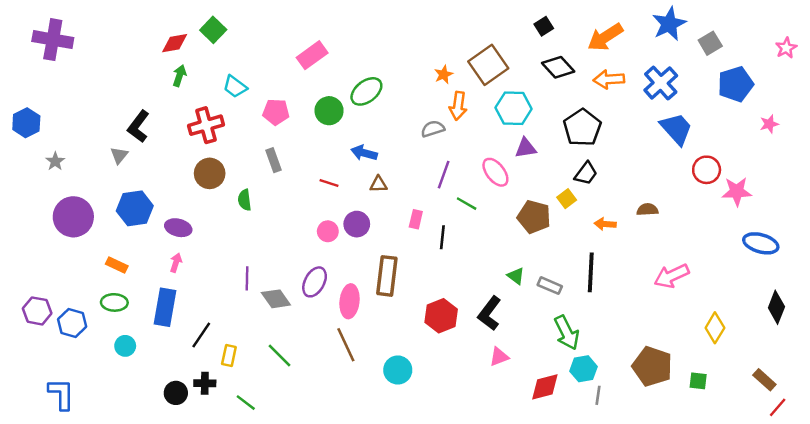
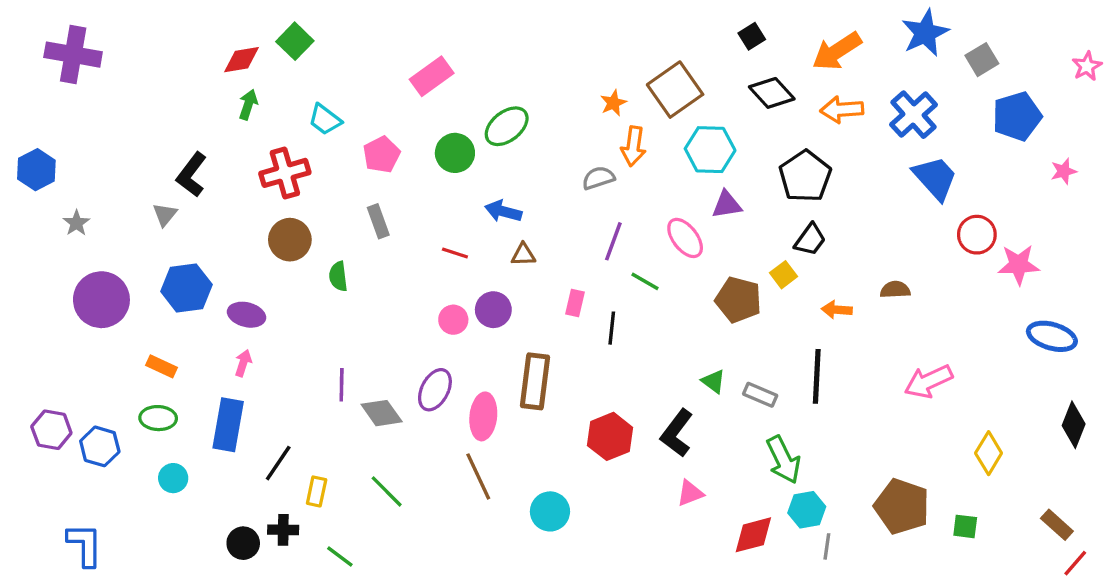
pink pentagon: (276, 112) -> (382, 155), turned -30

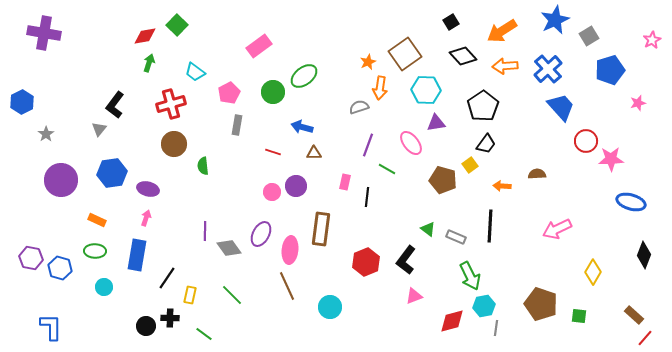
gray rectangle: (378, 221) -> (237, 125), moved, turned 30

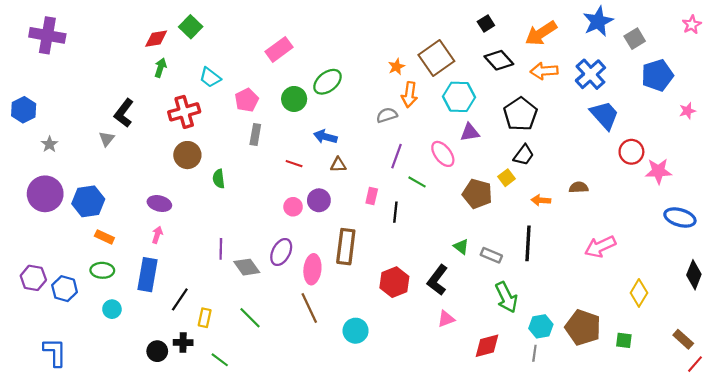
pink star: (652, 40) -> (692, 25), moved
blue hexagon: (112, 173) -> (88, 201), moved
purple circle: (61, 180) -> (45, 194), moved
cyan hexagon: (484, 306) -> (541, 326), moved

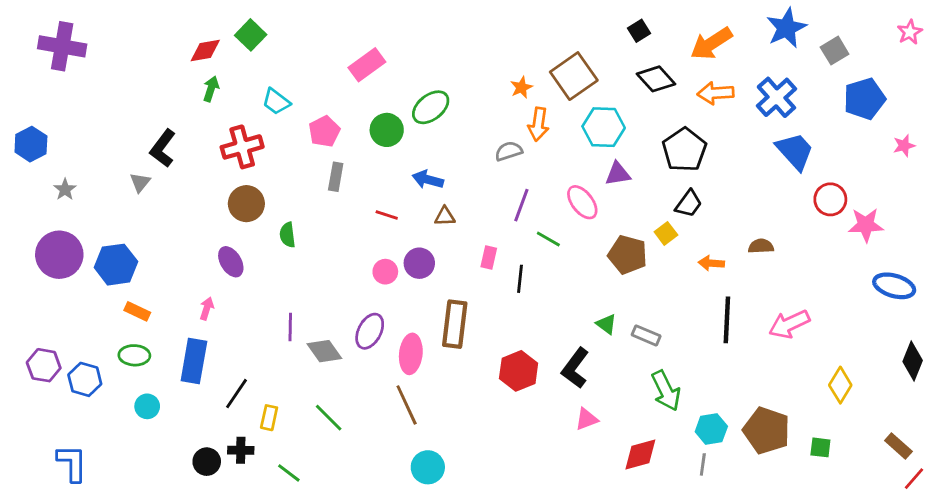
purple ellipse: (159, 204) -> (231, 262), moved, turned 45
black line: (528, 243) -> (727, 320), moved
cyan circle: (356, 331) -> (428, 467), moved

